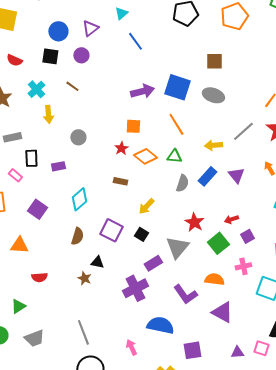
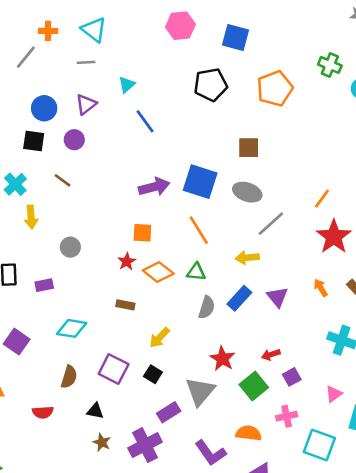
gray line: (243, 131) -> (271, 224), moved
cyan diamond: (79, 199) -> (72, 328), turned 50
red semicircle: (39, 277) -> (43, 412), moved
brown star: (84, 278) -> (102, 442), moved

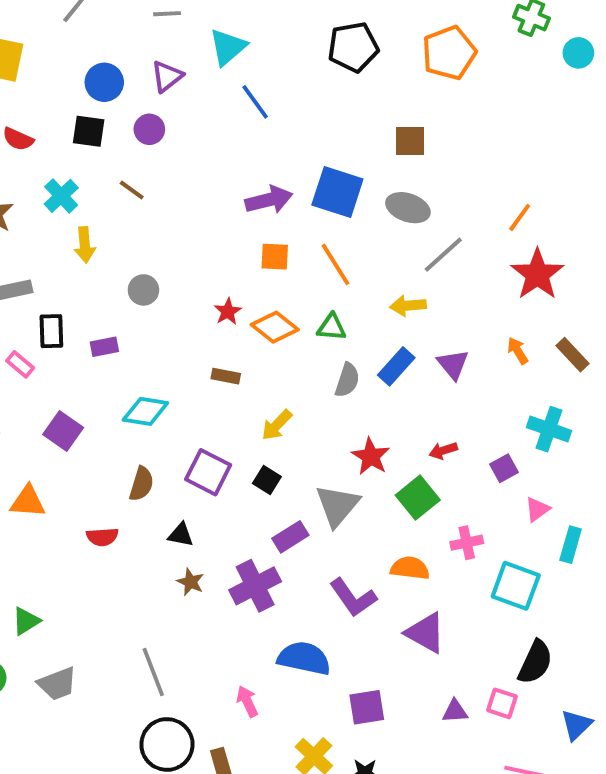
cyan triangle: (127, 85) -> (228, 47), size x1.5
orange square: (142, 233) -> (275, 257), moved
purple square: (292, 377) -> (504, 468), moved

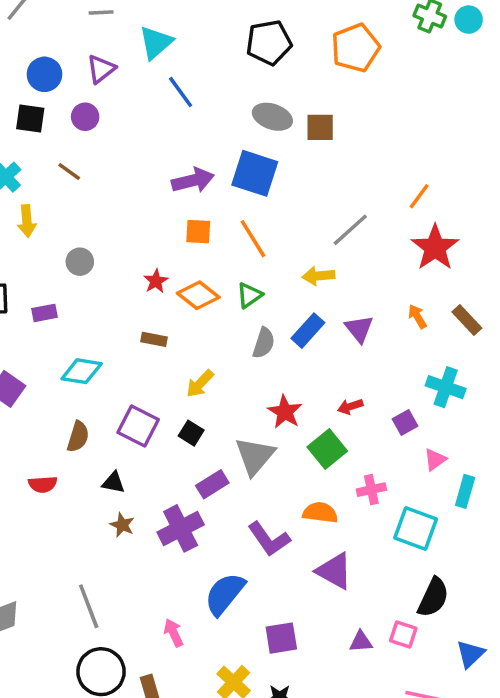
cyan circle: (578, 53) -> (469, 20), moved
gray ellipse: (408, 208) -> (272, 117), moved
green triangle: (332, 327) -> (249, 295), turned -40
blue semicircle: (304, 658) -> (225, 594), turned -63

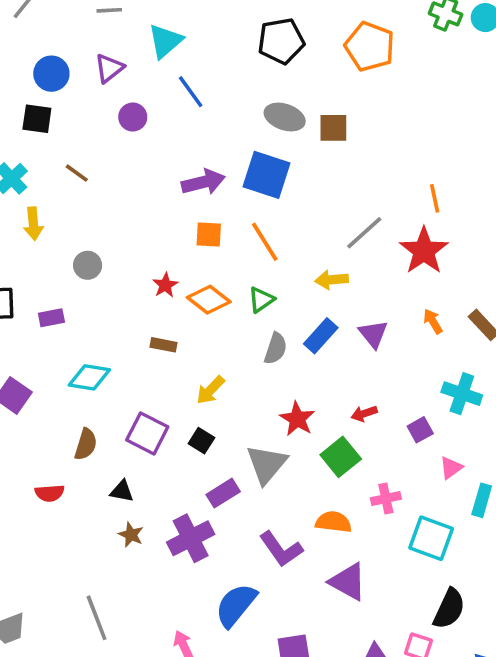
orange pentagon: (356, 48) -> (370, 46), turned -30
purple circle: (85, 117) -> (133, 117), moved
orange line: (419, 196) -> (435, 198), turned -48
red star: (435, 248) -> (424, 251), moved

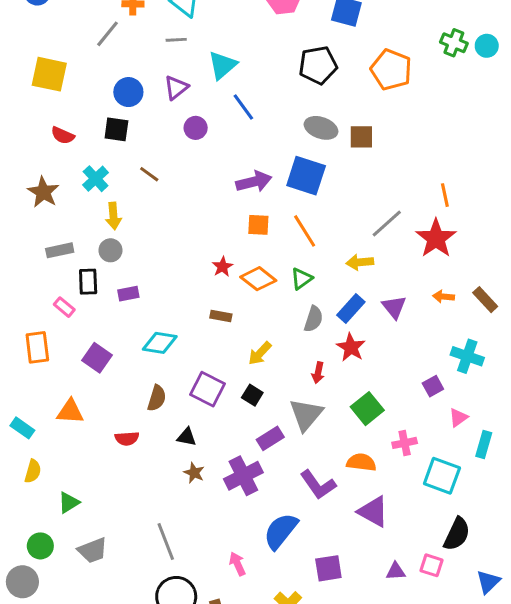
gray circle: (88, 265) -> (110, 250), moved
orange arrow: (433, 321) -> (443, 297), turned -54
red arrow: (364, 414) -> (318, 373), moved, turned -60
red star: (297, 419) -> (351, 347), moved

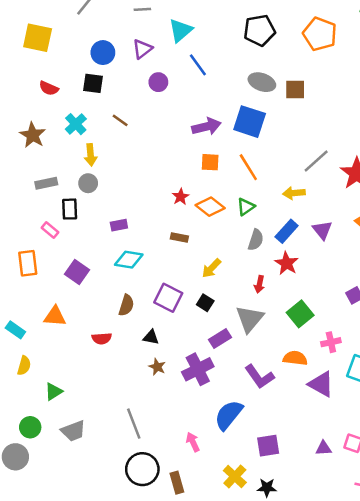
purple rectangle: (128, 294) -> (119, 225), moved
purple triangle: (373, 512) -> (321, 384), moved

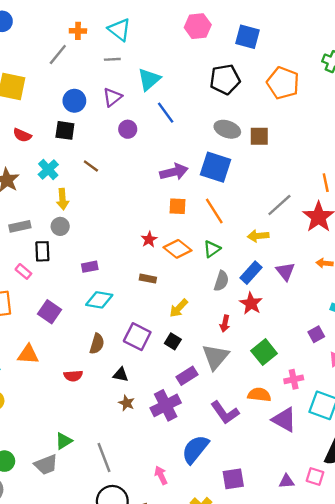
green triangle: (54, 391) -> (64, 441), moved

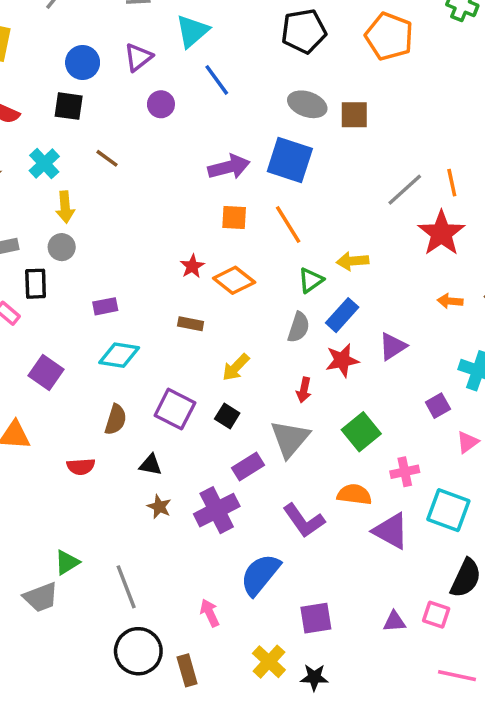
gray line: (279, 205) -> (405, 190), moved
green triangle: (212, 249) -> (311, 280), moved
purple triangle: (285, 271) -> (393, 346), moved, turned 36
red star: (251, 303) -> (342, 360), turned 30

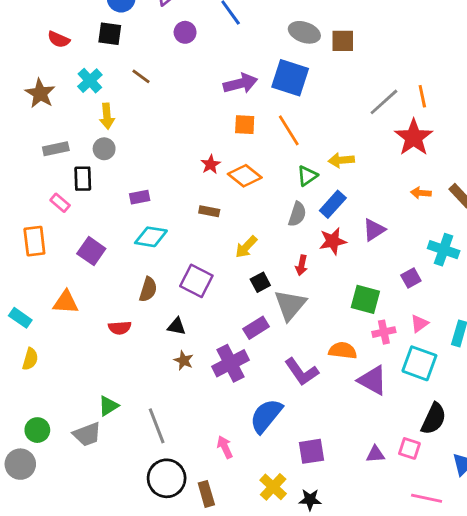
black square: (227, 416) -> (260, 282), moved, turned 30
green square: (361, 432) -> (365, 299), moved, turned -36
pink triangle: (468, 442) -> (419, 323), moved

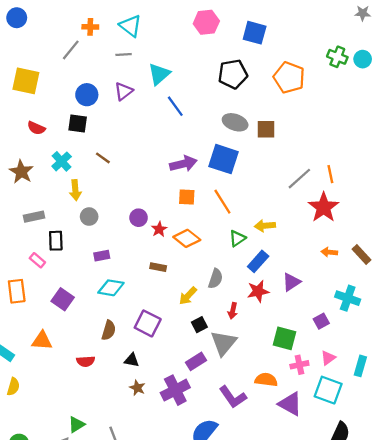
purple circle: (185, 32) -> (139, 218), moved
gray circle: (104, 149) -> (89, 217), moved
gray semicircle: (297, 214) -> (216, 279), moved

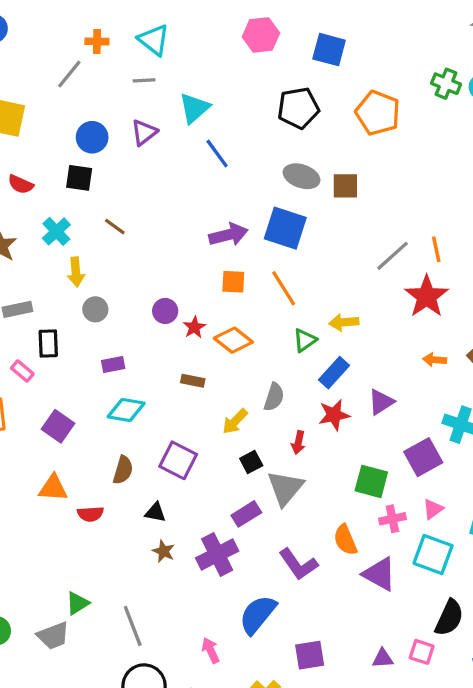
purple square: (321, 321) -> (423, 457), size x1.6
orange triangle: (42, 341) -> (53, 488), moved
orange semicircle: (266, 380) -> (345, 540), turned -120

